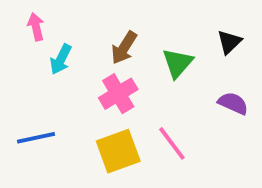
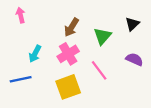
cyan arrow: (61, 59) -> (35, 54), moved
pink line: (172, 143) -> (99, 70), moved

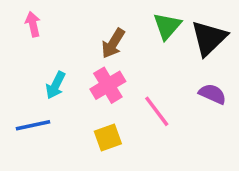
black triangle: (132, 24) -> (209, 38), size x1.6
green triangle: (102, 36) -> (167, 26), moved
yellow square: (68, 87) -> (108, 137), size x0.7

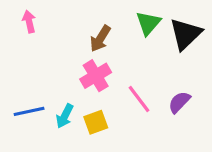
cyan arrow: (56, 85) -> (65, 116), moved
purple semicircle: (212, 94) -> (179, 102), moved, turned -70

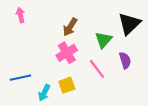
green triangle: (148, 23) -> (103, 40), moved
purple semicircle: (179, 102) -> (125, 60), moved, turned 119
cyan arrow: (65, 116) -> (44, 93), moved

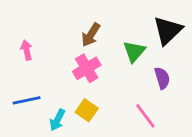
pink arrow: (20, 15) -> (27, 50), moved
pink line: (97, 69) -> (145, 116), moved
yellow square: (67, 85) -> (87, 110), turned -35

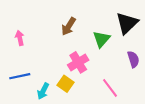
pink cross: (87, 68) -> (78, 62), moved
purple semicircle: (162, 78) -> (133, 59), moved

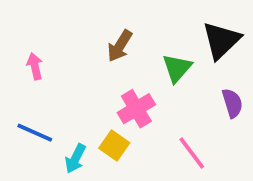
blue line: (20, 76) -> (35, 133), turned 36

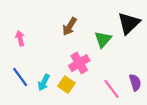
purple semicircle: (232, 103) -> (135, 82), moved
blue line: (35, 133) -> (20, 77), turned 30
cyan arrow: (75, 158) -> (44, 82), moved

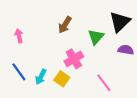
purple semicircle: (135, 82) -> (126, 50), moved, turned -63

